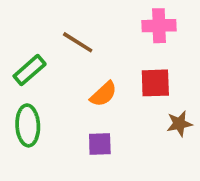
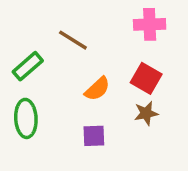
red square: (155, 83) -> (146, 78), turned 32
brown star: (179, 124) -> (146, 113), moved

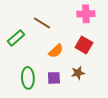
brown star: (146, 113) -> (78, 73), moved
green ellipse: (26, 118) -> (28, 78), moved

